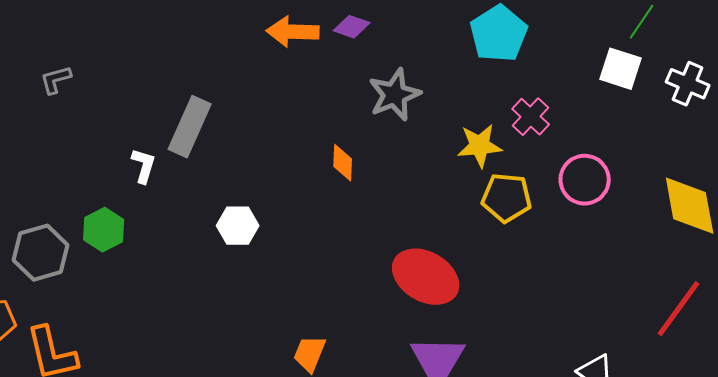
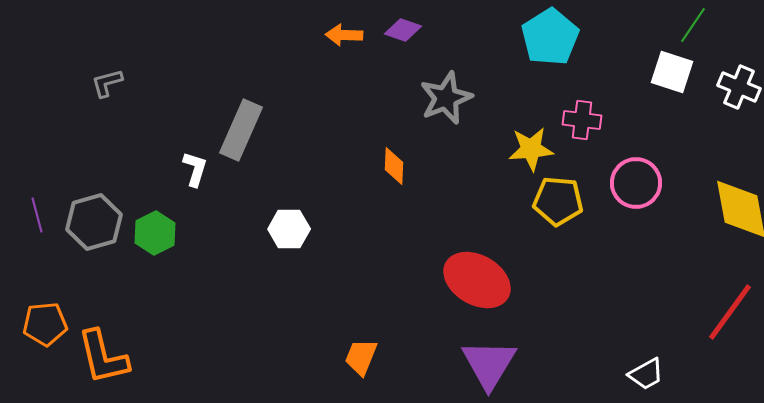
orange arrow: (293, 32) -> (344, 35), size x0.7
pink cross: (531, 117) -> (582, 120), turned -36
gray hexagon: (41, 253) -> (94, 222), moved

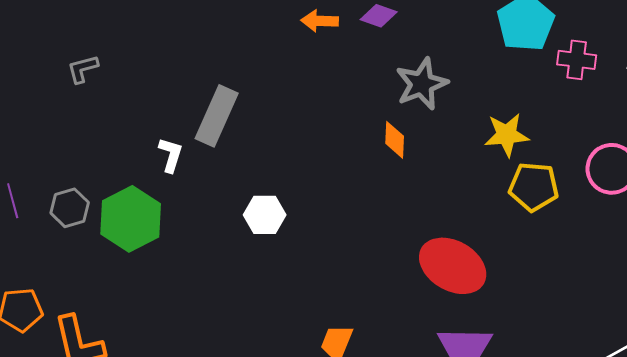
pink cross: (582, 120) -> (577, 60), moved
orange diamond: (394, 166) -> (395, 140), moved
gray hexagon: (94, 222) -> (70, 208), size x0.7
green hexagon: (155, 233) -> (131, 219), size x1.5

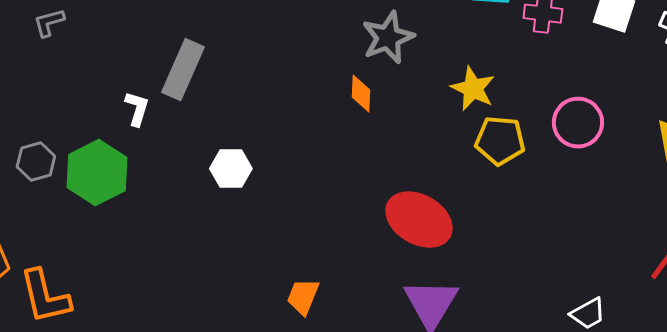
yellow star: (507, 135) -> (473, 89), turned 30

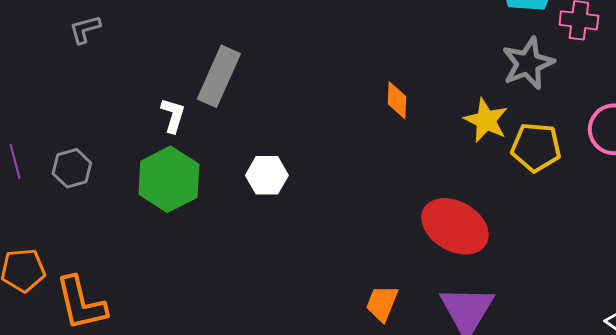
gray star: (388, 38) -> (528, 63), moved
yellow star: (473, 89) -> (486, 120), moved
green hexagon: (97, 173) -> (169, 179), moved
orange trapezoid: (303, 297) -> (382, 303), moved

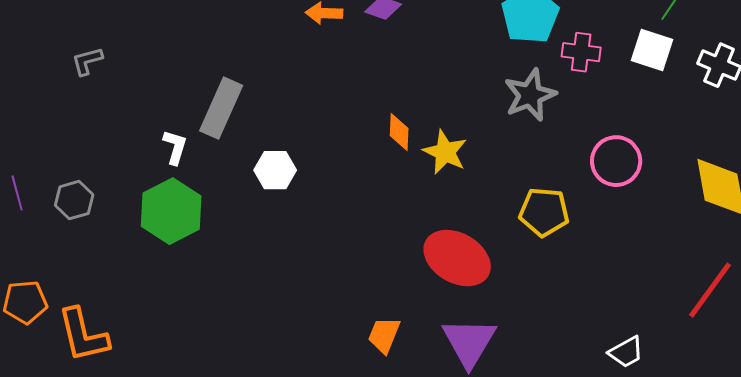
yellow star: (486, 120) -> (445, 152), moved
yellow pentagon: (536, 147) -> (544, 212), moved
white hexagon: (267, 175) -> (275, 170), moved

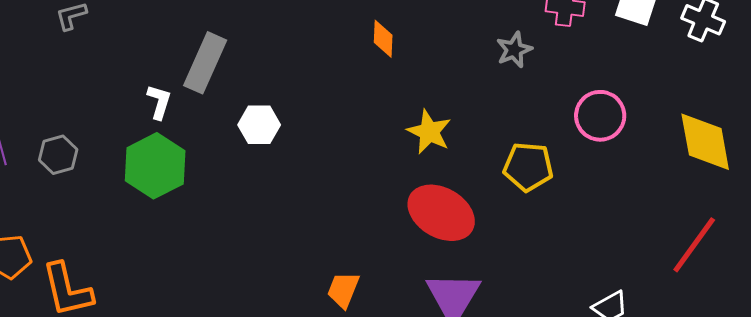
gray star: (530, 95) -> (514, 50), size x0.7
orange diamond: (399, 132) -> (383, 39), moved
yellow star: (445, 152) -> (429, 132), moved
orange trapezoid: (384, 335) -> (343, 290), moved

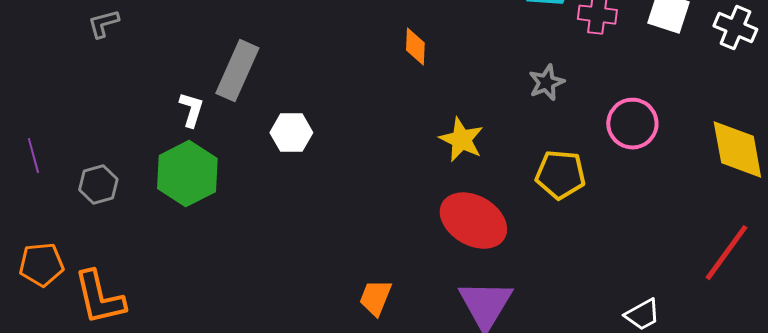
gray star: (514, 50) -> (546, 83), moved
gray hexagon: (58, 155) -> (98, 185), moved

